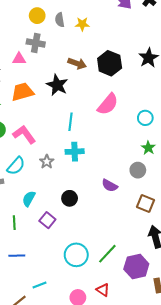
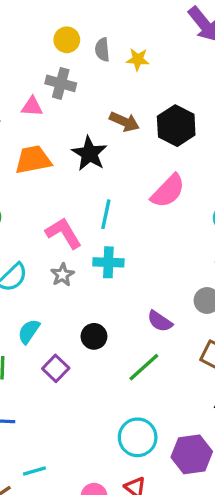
pink L-shape: (24, 134) -> (64, 233), moved
green line: (107, 254) -> (144, 367), moved
cyan circle: (76, 255) -> (138, 437), moved

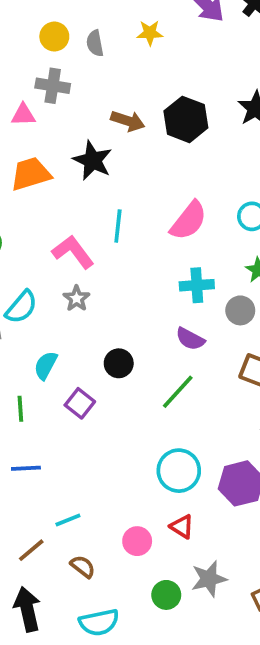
yellow star: (138, 59) -> (150, 33), moved
pink semicircle: (168, 191) -> (189, 221), moved
cyan cross: (108, 262) -> (197, 285), moved

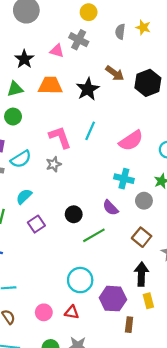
gray semicircle: (95, 43) -> (120, 32), moved
black circle: (119, 363) -> (74, 214), moved
red triangle: (182, 527) -> (72, 312), turned -40

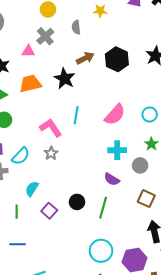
gray semicircle: (120, 32) -> (76, 27), moved
gray cross: (79, 40) -> (45, 36), turned 36
brown arrow: (115, 73) -> (85, 58), turned -48
black circle: (74, 214) -> (77, 202), moved
green line: (94, 235) -> (103, 208), turned -30

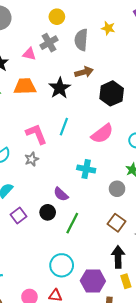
gray semicircle: (76, 27) -> (81, 40), size x1.5
black hexagon: (117, 59) -> (112, 93), moved
cyan cross: (117, 150) -> (86, 169), moved
purple semicircle: (112, 179) -> (61, 194), moved

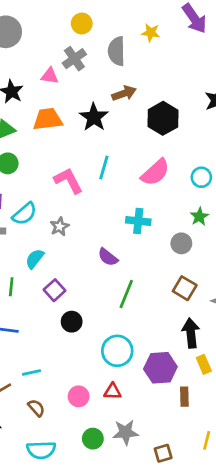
gray star: (32, 159) -> (60, 227), moved
black circle: (48, 212) -> (72, 322), moved

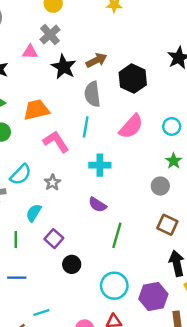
gray semicircle: (117, 51) -> (92, 94), moved
black star: (94, 117) -> (64, 67), moved
orange trapezoid: (48, 119) -> (36, 110), moved
cyan cross: (138, 221) -> (100, 165), moved

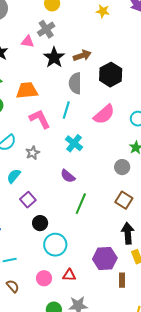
cyan cross: (100, 165) -> (74, 143), turned 30
cyan circle: (114, 286) -> (55, 245), moved

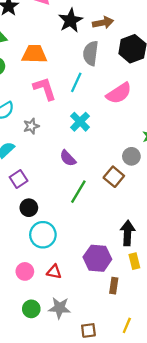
brown square: (124, 200) -> (114, 177), moved

